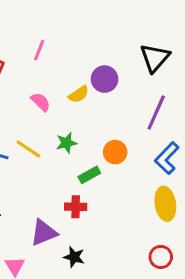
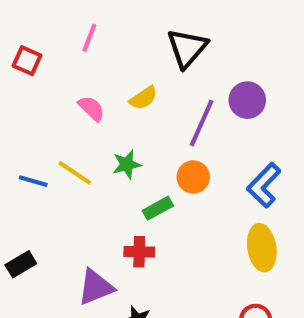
black triangle: (155, 58) -> (187, 48), moved
purple circle: (105, 79) -> (247, 100), moved
purple line: (156, 113) -> (202, 123), moved

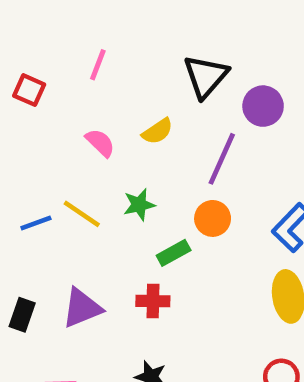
purple circle: (247, 100) -> (263, 106), moved
blue line: (33, 181) -> (36, 223), turned -36
black rectangle: (21, 264) -> (22, 315), turned -40
purple triangle: (96, 287) -> (82, 308), moved

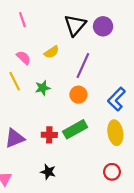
pink line: (98, 65) -> (22, 20), turned -40
purple circle: (263, 106) -> (103, 26), moved
yellow line: (82, 214) -> (15, 81), moved, turned 30
green rectangle: (174, 253) -> (75, 129), moved, size x1.5

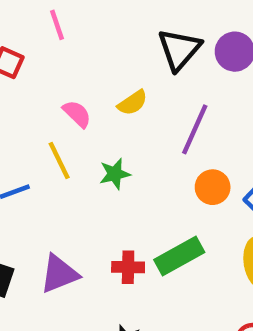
pink line: (22, 20) -> (57, 25), moved
orange circle: (78, 95) -> (213, 187), moved

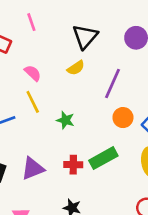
black triangle: (179, 49) -> (85, 36), moved
pink semicircle: (77, 114) -> (33, 73), moved
green star: (115, 174) -> (65, 120), moved, turned 30

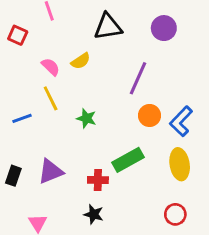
black triangle: (85, 36) -> (108, 27), turned 40
yellow semicircle: (76, 68) -> (81, 61), moved
red cross: (73, 165) -> (98, 180), moved

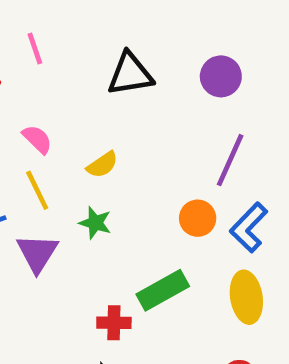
yellow semicircle: (81, 61) -> (102, 165), moved
purple line: (138, 78) -> (230, 160), moved
purple triangle: (51, 171) -> (37, 253), moved, turned -36

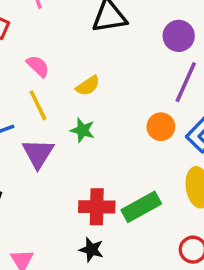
purple circle: (221, 76) -> (179, 36), moved
green rectangle: (163, 290) -> (141, 207), moved
red cross: (114, 323) -> (97, 207), size x1.4

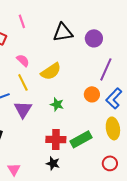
purple circle: (179, 36) -> (94, 38), moved
yellow semicircle: (88, 86) -> (51, 71), size x1.5
green star: (83, 130) -> (57, 104), moved

